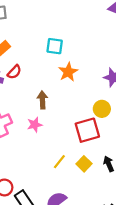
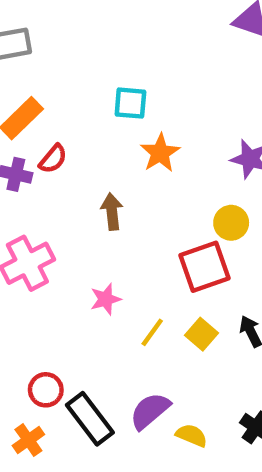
pink star: (35, 125) -> (106, 299), moved

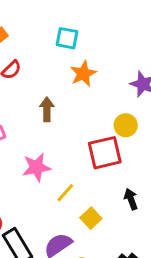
pink star: (106, 299) -> (36, 167), size x1.4
yellow square: (202, 334) -> (91, 218), moved

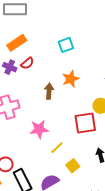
cyan square: (67, 38) -> (66, 45), turned -35
orange star: (83, 74) -> (71, 79), moved

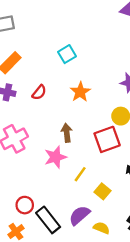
red semicircle: (27, 63) -> (39, 92), moved
brown arrow: (49, 91) -> (67, 133), moved

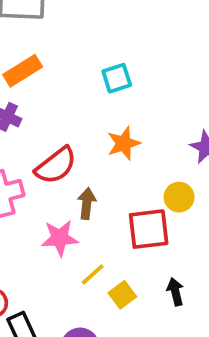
red semicircle: (39, 92) -> (56, 165), moved, size x1.6
yellow square: (102, 191) -> (122, 295), moved

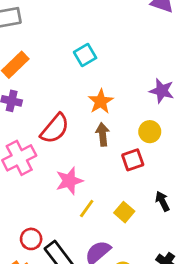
brown arrow: (87, 204) -> (103, 134), moved
red square: (149, 229) -> (133, 160), size x0.7
yellow line: (93, 274) -> (87, 208), moved

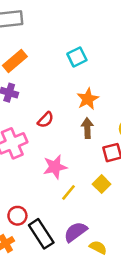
red semicircle: (55, 129) -> (46, 120), size x0.6
yellow square: (124, 212) -> (102, 184), moved

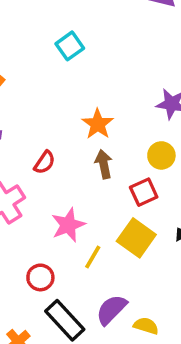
cyan square: (77, 57) -> (70, 46), moved
yellow square: (102, 184) -> (136, 238), size x1.5
red circle: (17, 216) -> (40, 277), moved

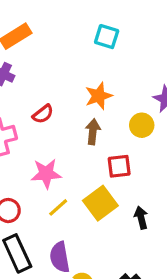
cyan square: (70, 46) -> (107, 37), moved, turned 35
yellow circle: (161, 155) -> (142, 125), moved
purple semicircle: (111, 310) -> (60, 257), turned -72

